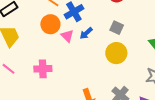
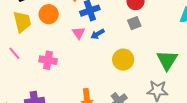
orange circle: (50, 24) -> (49, 14), moved
gray square: (117, 28) -> (134, 23), moved, turned 32

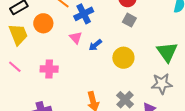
gray square: (134, 23) -> (129, 20), turned -32
blue arrow: (98, 34) -> (95, 45), moved

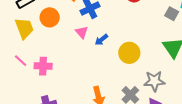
gray square: (129, 20) -> (172, 14), moved
pink cross: (49, 69) -> (43, 66), moved
gray star: (162, 84) -> (154, 81), moved

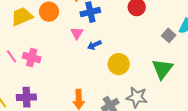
yellow trapezoid: (24, 28) -> (22, 16), turned -105
pink line: (21, 61) -> (12, 56), moved

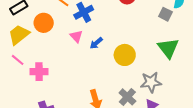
pink line: (12, 56) -> (18, 60), moved

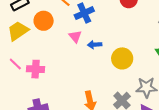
blue arrow: (96, 43) -> (95, 45), turned 32
pink line: (18, 60) -> (15, 64), moved

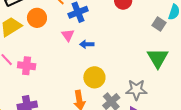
yellow circle: (122, 58) -> (94, 77), moved

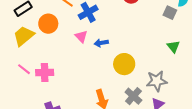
green triangle: (158, 58) -> (173, 46), size x0.6
yellow circle: (94, 77) -> (124, 64), moved

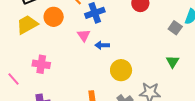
pink line: (24, 69) -> (13, 79), moved

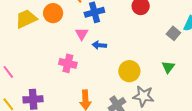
pink cross: (41, 64) -> (68, 63), moved
yellow circle: (121, 70) -> (129, 71), moved

